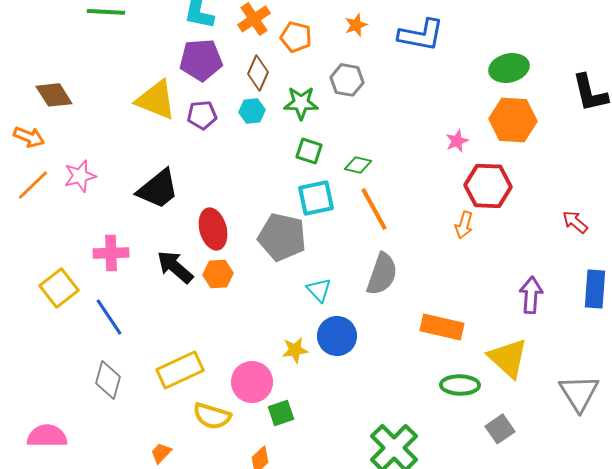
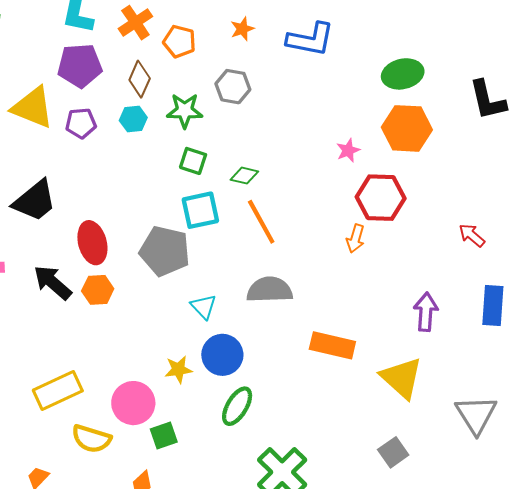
gray semicircle: (382, 274) -> (270, 290), turned -111
green ellipse: (460, 385) -> (237, 406), moved, turned -60

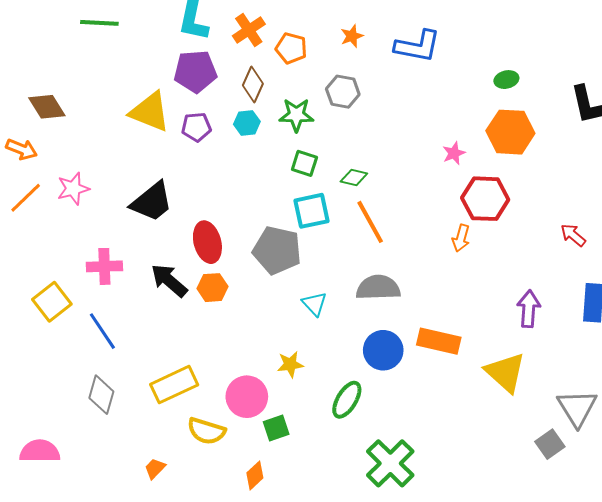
green ellipse: (403, 74) -> (506, 80), size x0.6
blue circle: (222, 355) -> (383, 350), moved
gray square: (393, 452) -> (550, 444), moved

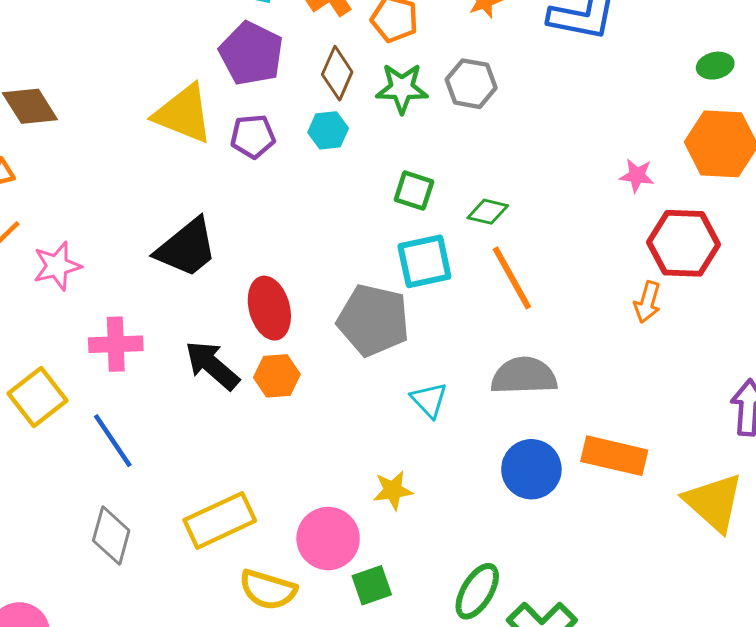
purple pentagon: (195, 71) -> (251, 54), turned 30
green star: (296, 115) -> (402, 88), moved
pink star: (454, 153) -> (637, 176), turned 30
pink star: (73, 189) -> (57, 266), moved
green ellipse: (347, 400) -> (477, 591), moved

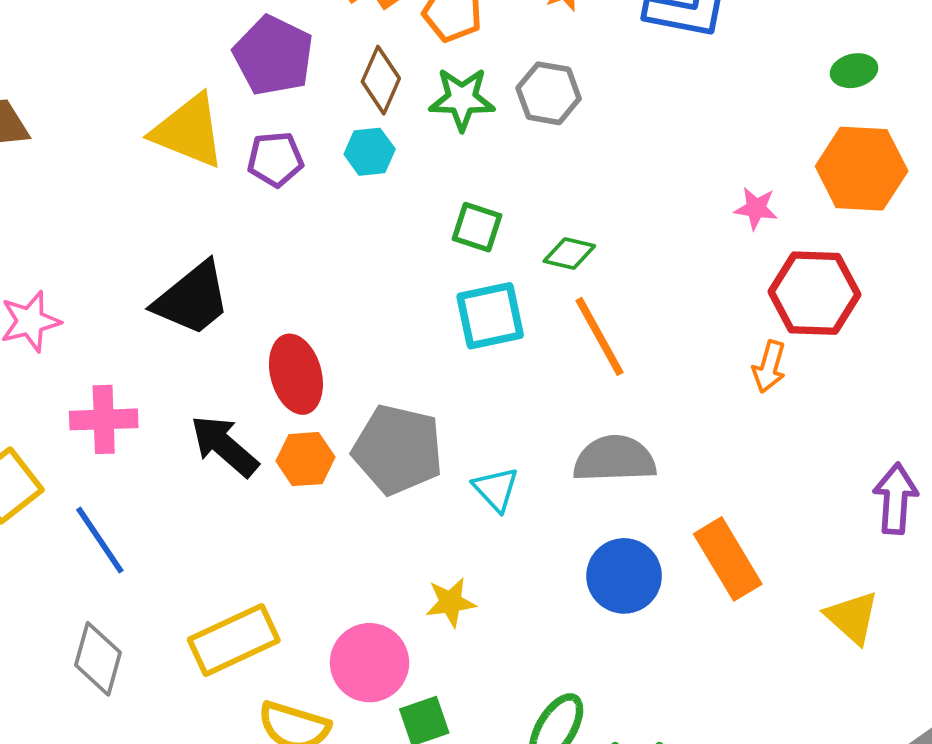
gray pentagon: (373, 320) -> (398, 450), moved
orange rectangle: (614, 456) -> (728, 559), turned 46
yellow triangle: (714, 502) -> (852, 617), size x0.7

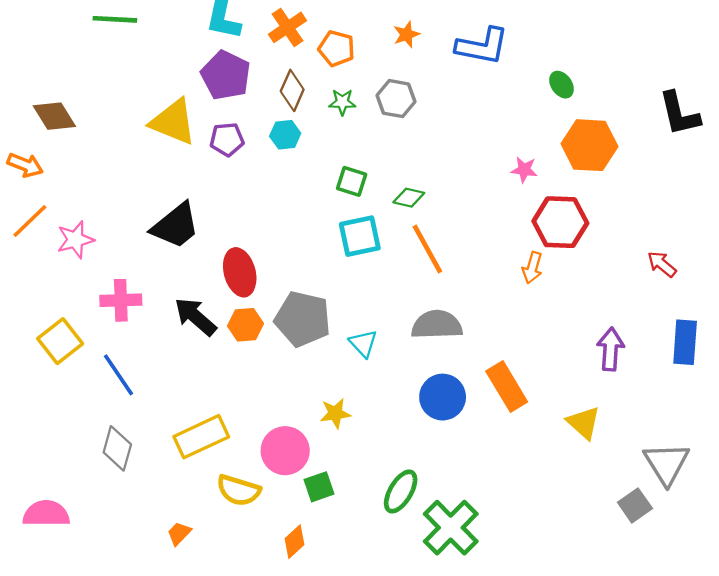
green ellipse: (854, 71) -> (562, 85), moved, turned 68
green star: (462, 99) -> (342, 102), size x0.7

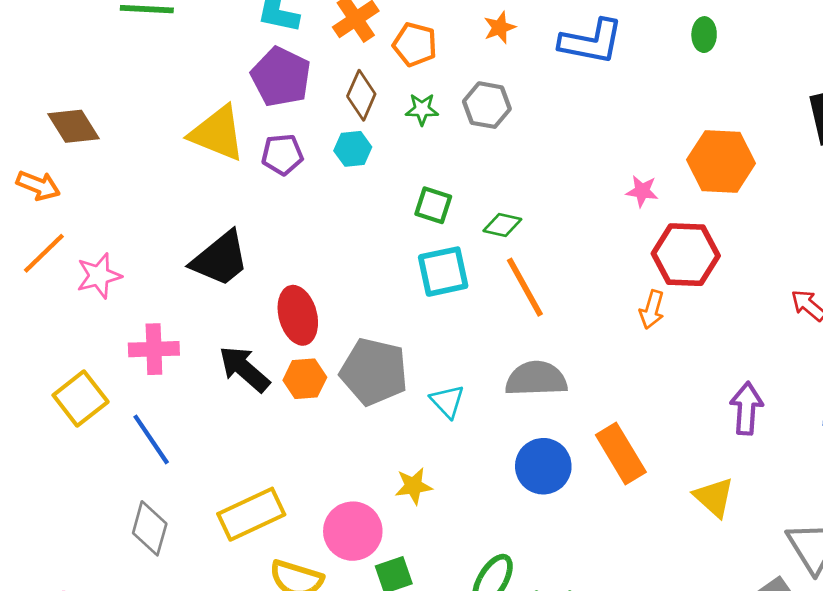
green ellipse: (562, 85) -> (704, 35), moved, turned 36

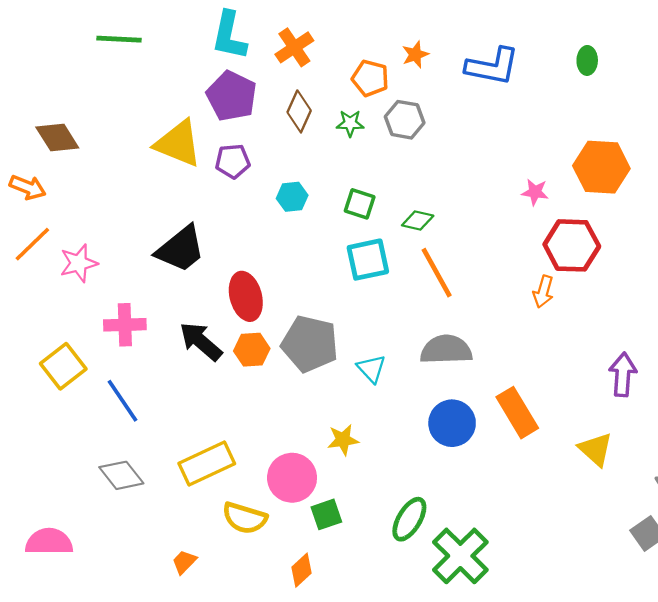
orange pentagon: (415, 44) -> (370, 78), moved
cyan hexagon: (353, 149) -> (292, 197), moved
gray diamond: (150, 528) -> (121, 475), turned -54

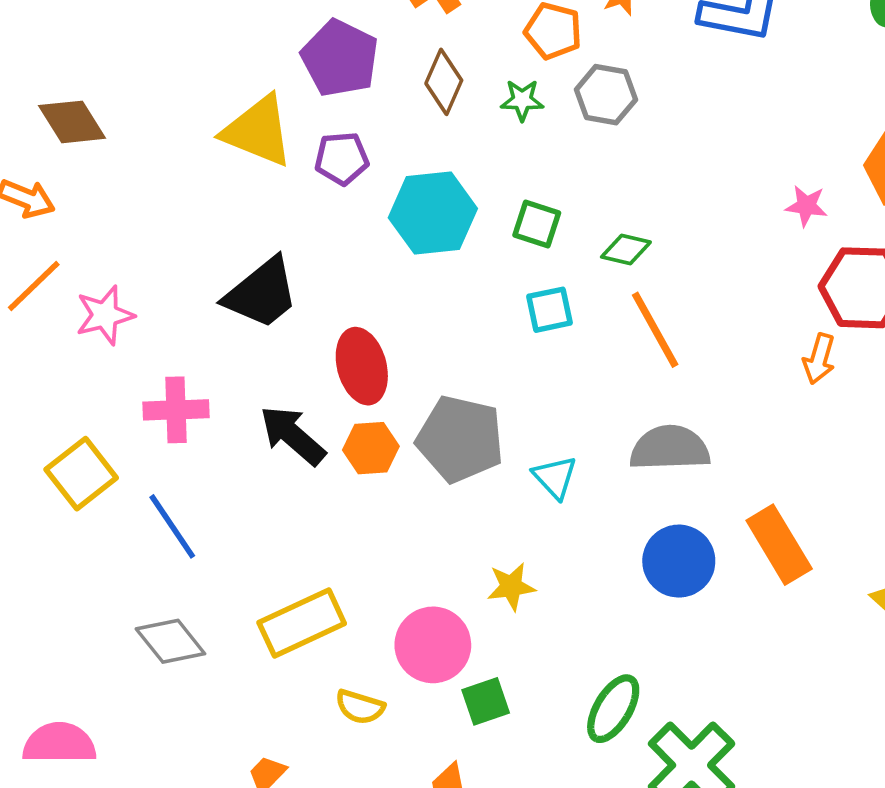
cyan hexagon: (292, 197) -> (433, 213), size x1.8
cyan square: (368, 260) -> (549, 310), size x0.7
yellow semicircle: (245, 518) -> (360, 707), size x0.7

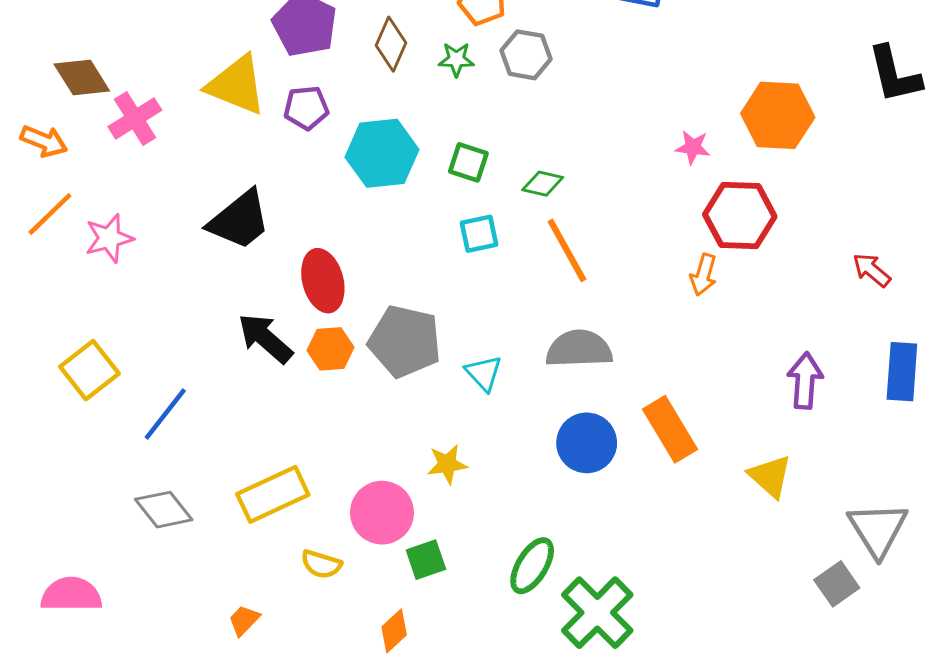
pink cross: (176, 410) -> (135, 118), moved, turned -30
blue line: (172, 526) -> (165, 414), turned 72

